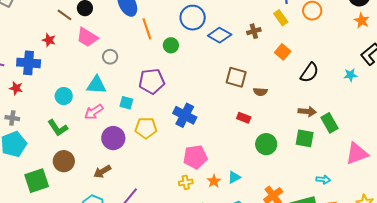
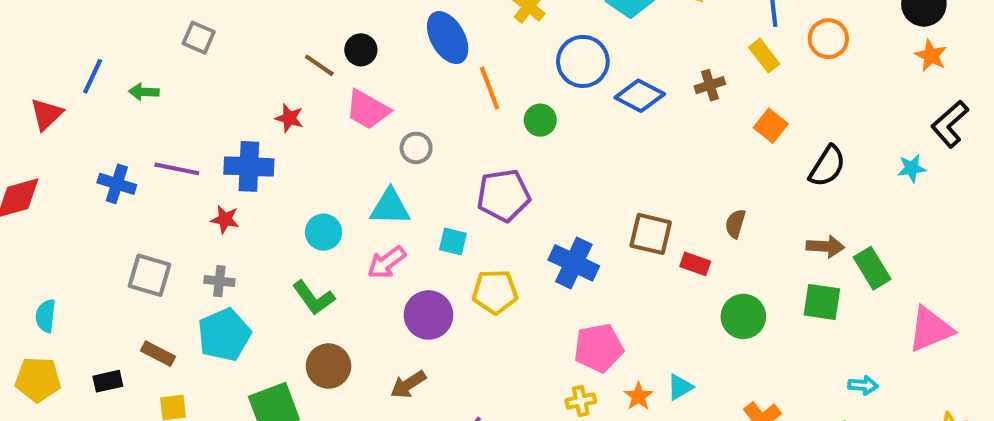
brown square: (236, 77) -> (651, 234), moved
brown semicircle: (260, 92) -> (735, 224), moved, turned 104

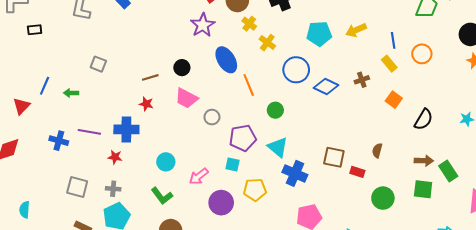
brown line: (319, 65) -> (150, 77), moved, turned -49
green circle: (540, 120) -> (275, 110), moved
purple pentagon: (503, 195) -> (243, 138), moved
cyan triangle: (390, 207) -> (278, 147), moved, turned 40

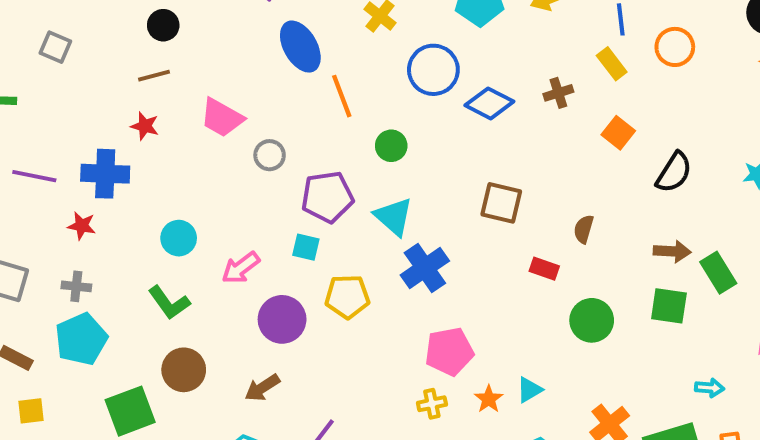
black circle: (182, 68) -> (163, 25), moved
brown square: (334, 157) -> (501, 203), moved
blue cross: (295, 173) -> (425, 268), turned 30

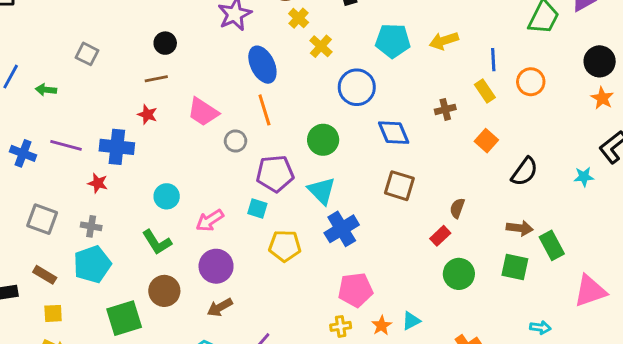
orange line: (342, 96) -> (264, 110), moved
blue diamond: (489, 103) -> (394, 133), moved, turned 36
green circle: (391, 146) -> (323, 140), size x1.4
red rectangle: (544, 269) -> (440, 236), moved, turned -66
purple circle: (282, 319) -> (216, 266), moved

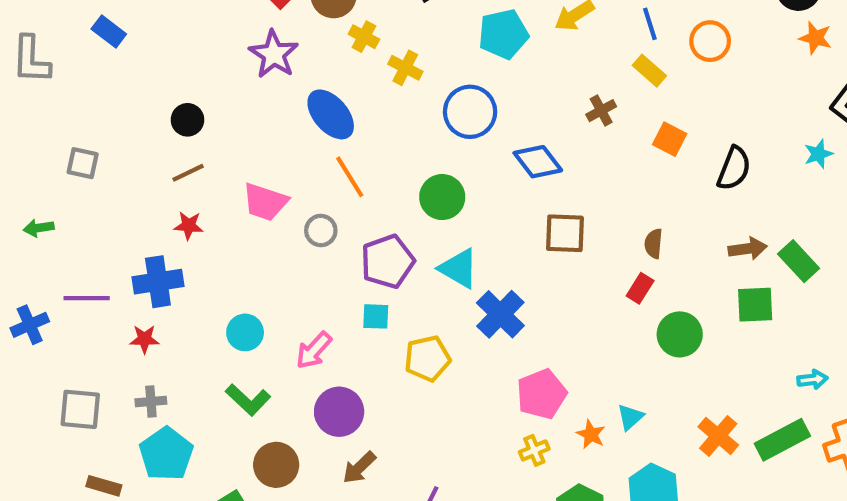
blue cross: (23, 153) -> (30, 325), turned -30

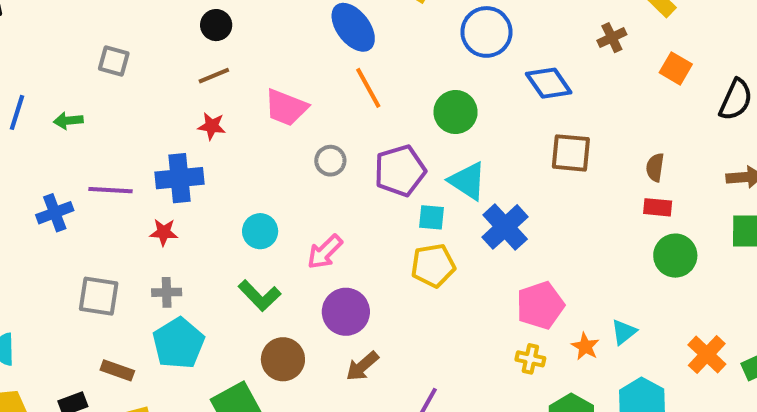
gray circle: (321, 231) -> (330, 161), moved
red rectangle: (640, 288) -> (658, 207), moved, turned 60
cyan square: (376, 316) -> (431, 217), moved
yellow cross: (534, 450) -> (530, 359), turned 32

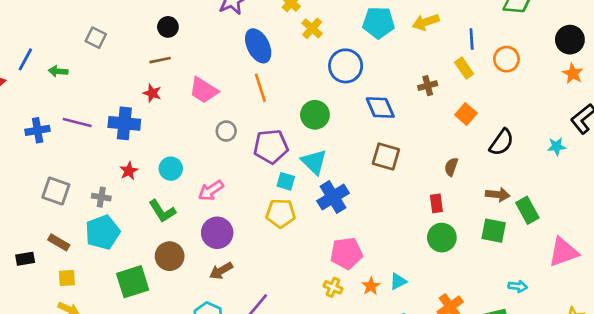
brown semicircle: (655, 167) -> (451, 167), moved
red rectangle: (658, 207) -> (436, 203), turned 66
red star: (164, 232) -> (129, 171), moved, turned 30

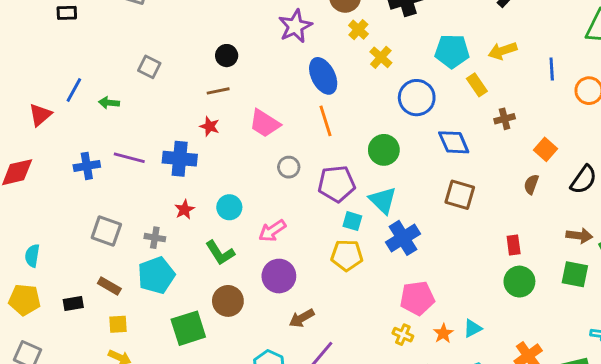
yellow rectangle: (464, 68) -> (477, 85), moved
brown semicircle: (451, 167) -> (531, 184), moved
brown arrow: (221, 271) -> (302, 318), moved

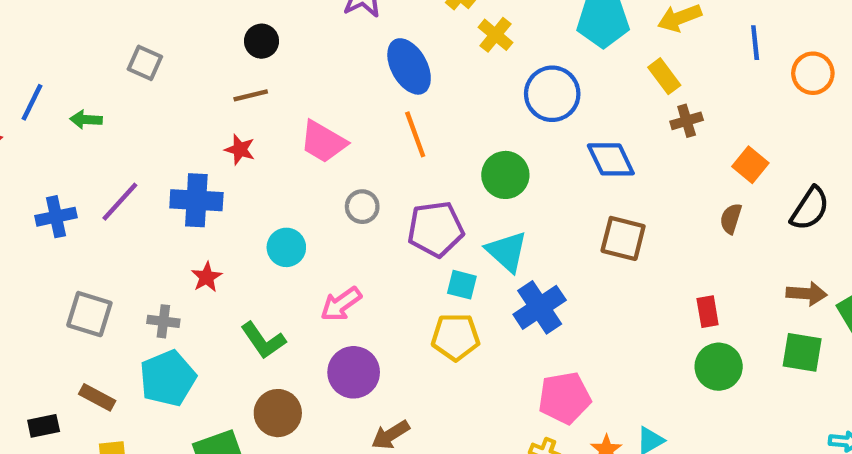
yellow rectangle: (477, 85) -> (664, 76), moved
purple line: (129, 158) -> (120, 202), turned -60
cyan circle: (229, 207) -> (286, 247), moved

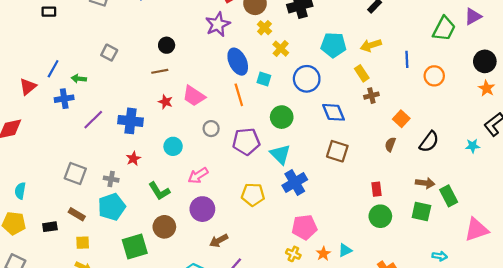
red star: (240, 149) -> (165, 102), moved
blue cross: (56, 217) -> (64, 99), moved
cyan square: (462, 285) -> (264, 79), moved

